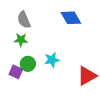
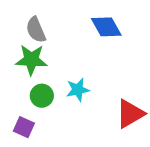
green star: (21, 40) -> (31, 60), size x1.5
purple square: (16, 72) -> (24, 127), moved

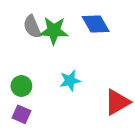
green star: (31, 60) -> (54, 31), moved
green circle: (42, 96) -> (21, 86), moved

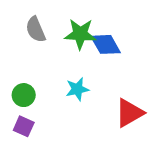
blue diamond: (96, 24) -> (106, 44), moved
green star: (54, 31) -> (80, 34), moved

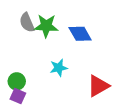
green star: (80, 34) -> (46, 26), moved
green circle: (24, 95) -> (17, 81), moved

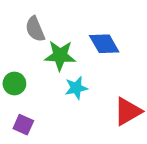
green star: (46, 26) -> (60, 56), moved
green circle: (17, 81) -> (14, 84), moved

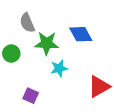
green circle: (14, 84) -> (11, 54), moved
purple square: (23, 125) -> (31, 96), moved

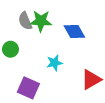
green star: (47, 43) -> (41, 21), moved
purple square: (31, 96) -> (28, 88), size x1.5

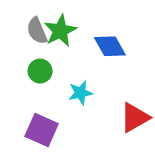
green star: (41, 21) -> (60, 31), turned -30
green circle: (10, 49) -> (40, 71), moved

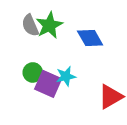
green circle: (40, 71) -> (33, 72), moved
purple square: (42, 130) -> (48, 84), moved

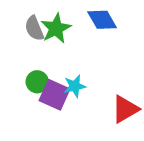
blue diamond: (90, 38) -> (102, 20), moved

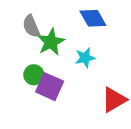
green star: (56, 28) -> (51, 42), moved
cyan star: (75, 86) -> (85, 58), moved

